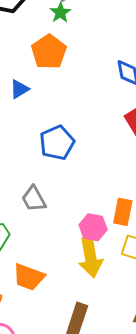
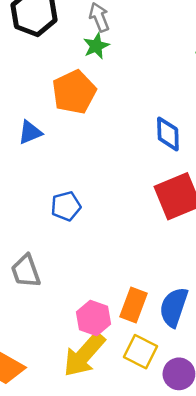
blue pentagon: (57, 143) -> (66, 206), size x0.7
yellow arrow: (90, 257) -> (84, 355), turned 42

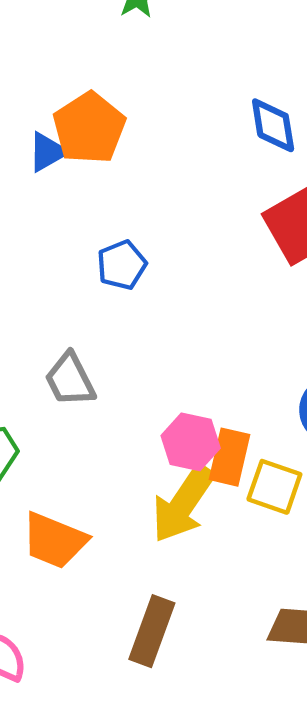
orange pentagon: (74, 92) -> (89, 128), moved
orange rectangle: (133, 305) -> (230, 457), moved

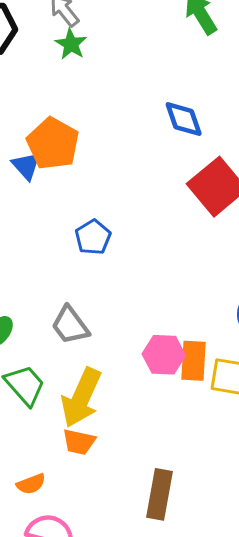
blue triangle: (47, 152) -> (26, 166), turned -32
yellow arrow: (183, 504) -> (81, 398), moved
orange trapezoid: (54, 540) -> (79, 442), size x0.7

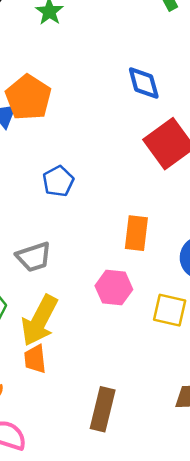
gray trapezoid: (70, 325) -> (34, 257), turned -75
orange rectangle: (193, 361) -> (136, 233), moved
orange trapezoid: (79, 442) -> (35, 359), turned 68

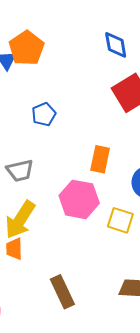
pink hexagon: (114, 288) -> (79, 199), size x1.4
brown rectangle: (103, 409) -> (62, 292), turned -44

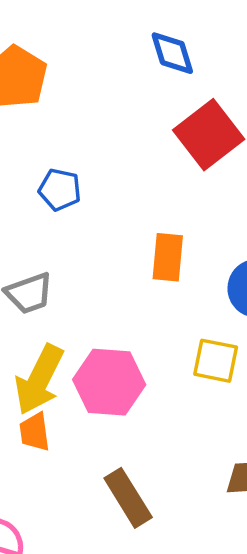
blue pentagon: (44, 114) -> (60, 190), turned -30
pink hexagon: (79, 199) -> (109, 382), moved

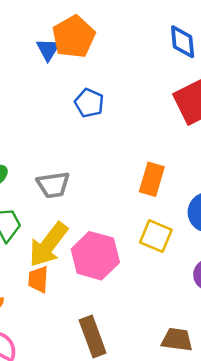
blue pentagon: (60, 190) -> (89, 103), moved
yellow square: (216, 361) -> (156, 236), moved

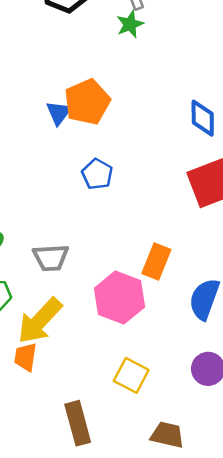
yellow square: (156, 236) -> (131, 375), moved
pink hexagon: (95, 256) -> (120, 298), moved

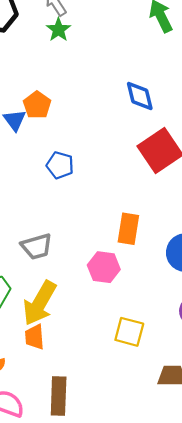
orange pentagon: (87, 102) -> (37, 105), size x0.7
pink hexagon: (120, 298) -> (104, 267), size x0.7
brown rectangle: (78, 423) -> (59, 396), moved, turned 30

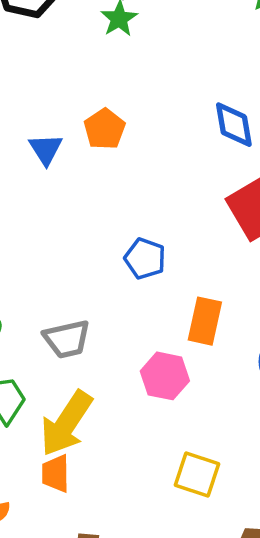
orange pentagon: (37, 105) -> (105, 129), moved
blue pentagon: (60, 165) -> (145, 259), moved

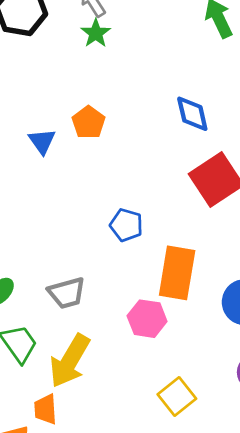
orange rectangle: (205, 321) -> (177, 273), size x1.4
orange trapezoid: (56, 473) -> (45, 409), moved
yellow square: (197, 474) -> (177, 397), turned 36

